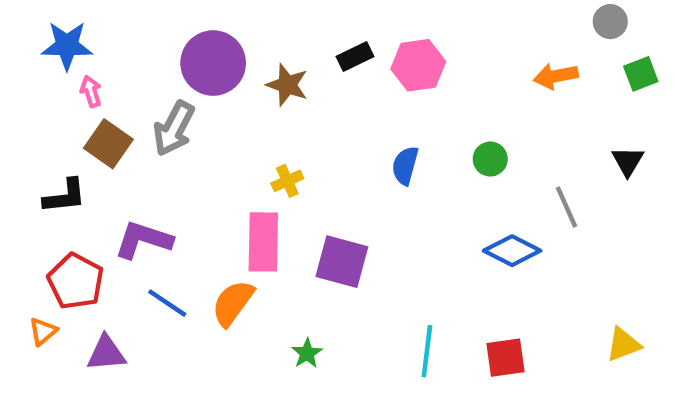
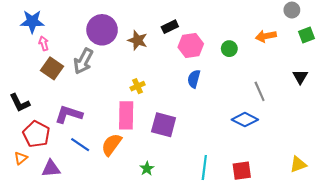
pink hexagon: (418, 65) -> (191, 45), moved
green circle: (490, 159) -> (229, 49), moved
black L-shape: (65, 196) -> (20, 103), moved, turned 70
gray line: (567, 207) -> (260, 91), moved

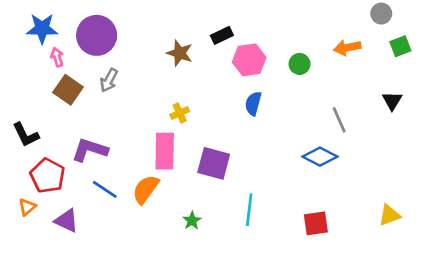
purple circle: (102, 30) -> (97, 35), moved
gray arrow: (83, 61) -> (109, 80), size x0.7
cyan line: (204, 168) -> (249, 210), moved
purple triangle: (51, 169) -> (67, 221), turned 30

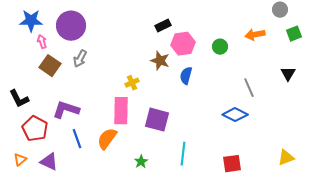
brown star: (180, 53) -> (160, 61), moved
blue line: (105, 189) -> (77, 139), turned 36
orange triangle: (27, 207) -> (20, 160), moved

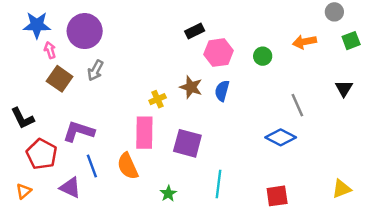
brown star: (160, 61) -> (191, 87), moved
orange semicircle: (107, 139) -> (128, 166), turned -60
purple triangle: (49, 162) -> (70, 188), moved

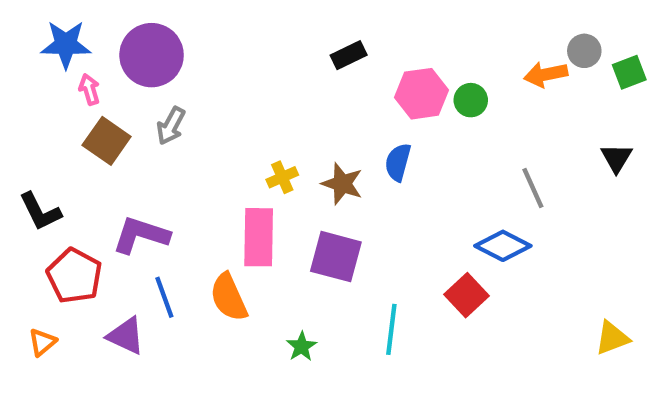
gray circle: (334, 12) -> (584, 51), moved
pink hexagon: (218, 53) -> (421, 94), moved
brown star: (191, 87) -> (342, 184), moved
red square: (277, 196) -> (466, 295), moved, turned -35

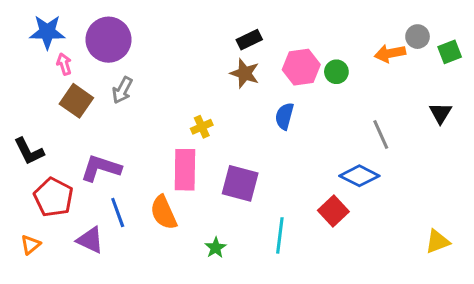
brown star: (342, 184) -> (245, 73), moved

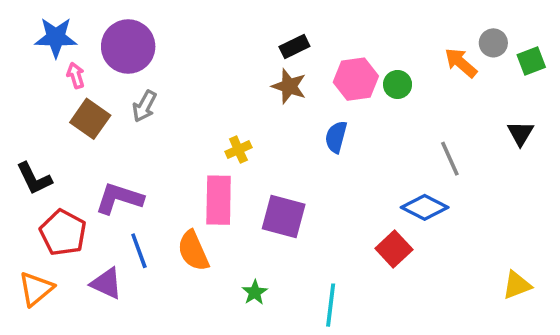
orange arrow: (390, 53) -> (461, 63), turned 52
cyan line: (280, 235) -> (331, 305), moved
orange triangle: (30, 245) -> (36, 289), size x1.5

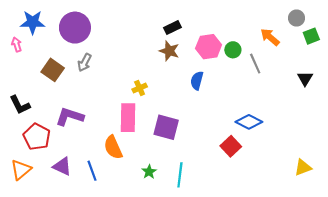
gray circle: (493, 43) -> (297, 18), moved
pink arrow: (76, 75) -> (17, 45), moved
gray line: (450, 159) -> (255, 64), moved
blue line: (139, 251) -> (92, 171), moved
cyan line: (331, 305) -> (180, 175), moved

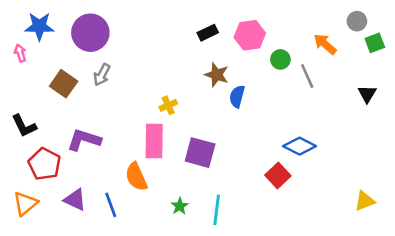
pink hexagon: (209, 47) -> (250, 35), moved
brown star: (169, 51) -> (217, 75), moved

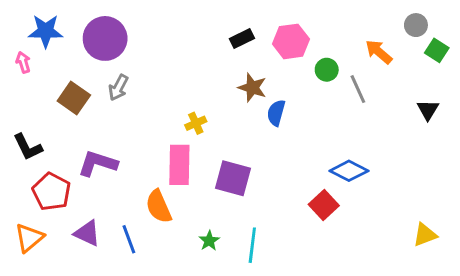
green square: (375, 43) -> (437, 50), turned -36

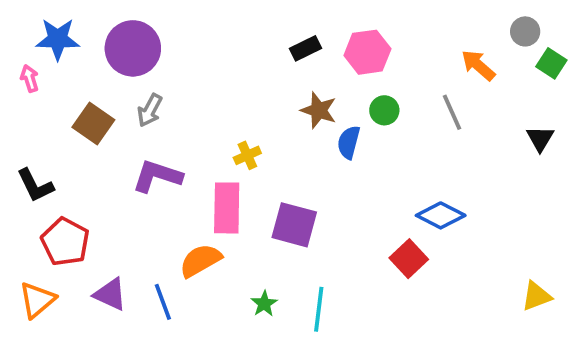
green circle: (327, 70) -> (384, 110), moved
purple L-shape: (98, 163) -> (157, 176), moved
orange semicircle: (159, 207) -> (200, 260), turned 84

